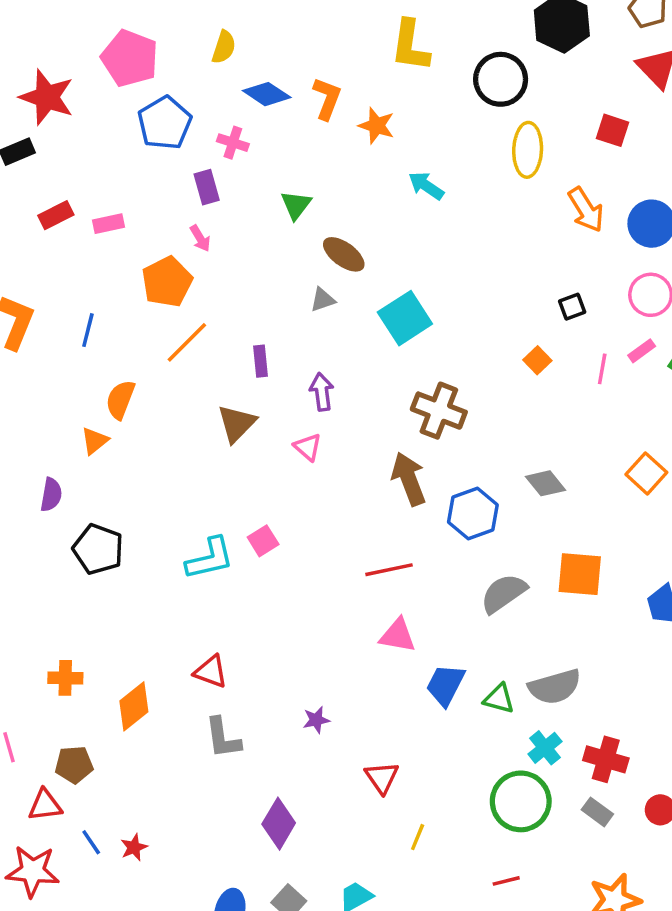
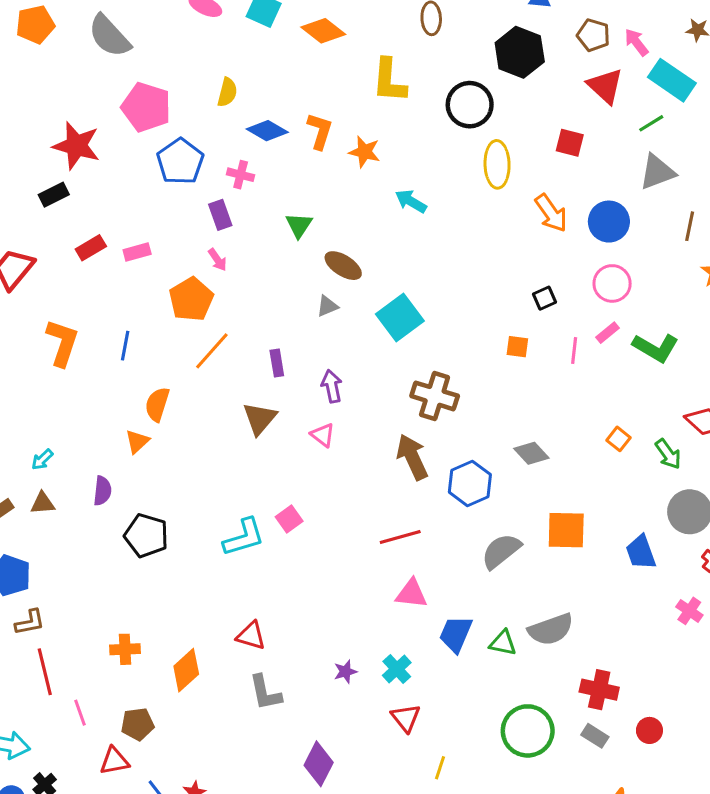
orange square: (537, 360) -> (517, 347), turned -35
orange square: (646, 473) -> (618, 439), size x0.7
cyan cross: (545, 748) -> (397, 669), moved

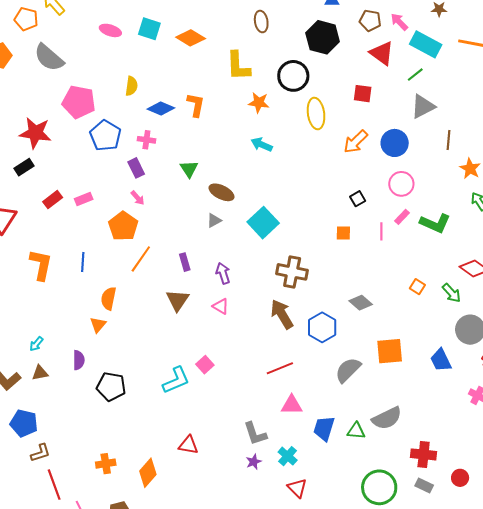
orange star: (364, 152) -> (259, 103), moved
orange arrow: (551, 213) -> (356, 142), turned 88
gray L-shape: (265, 693) -> (255, 434), moved

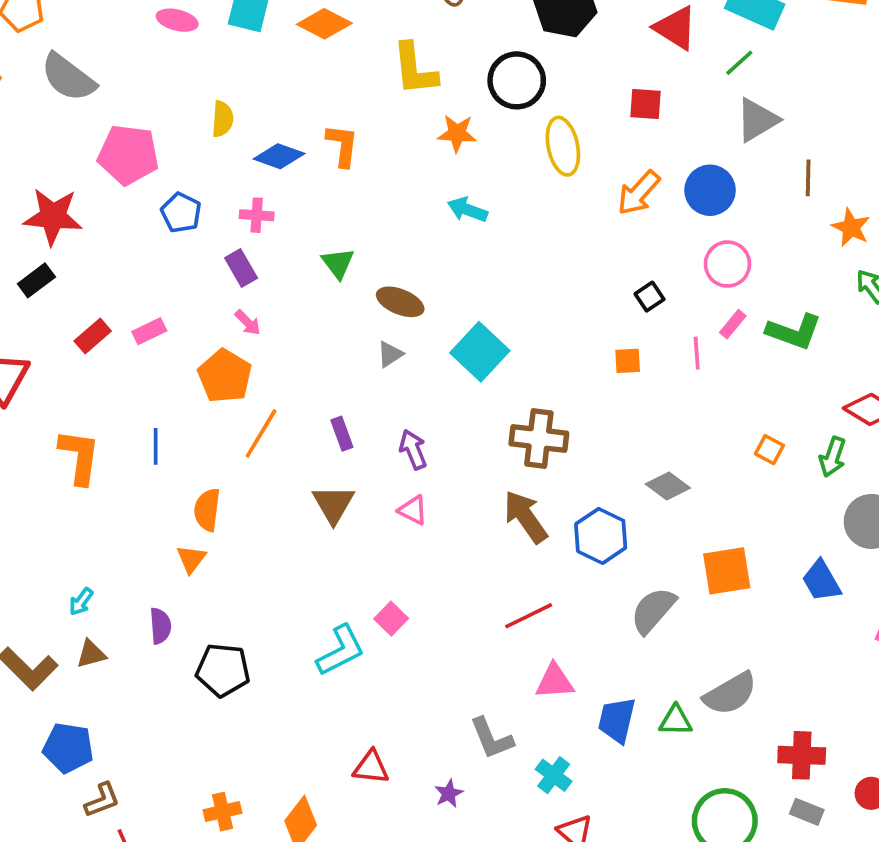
blue pentagon: (105, 136) -> (181, 213), size x0.7
green arrow: (451, 293) -> (833, 457), turned 65
purple star: (254, 462) -> (449, 794), moved

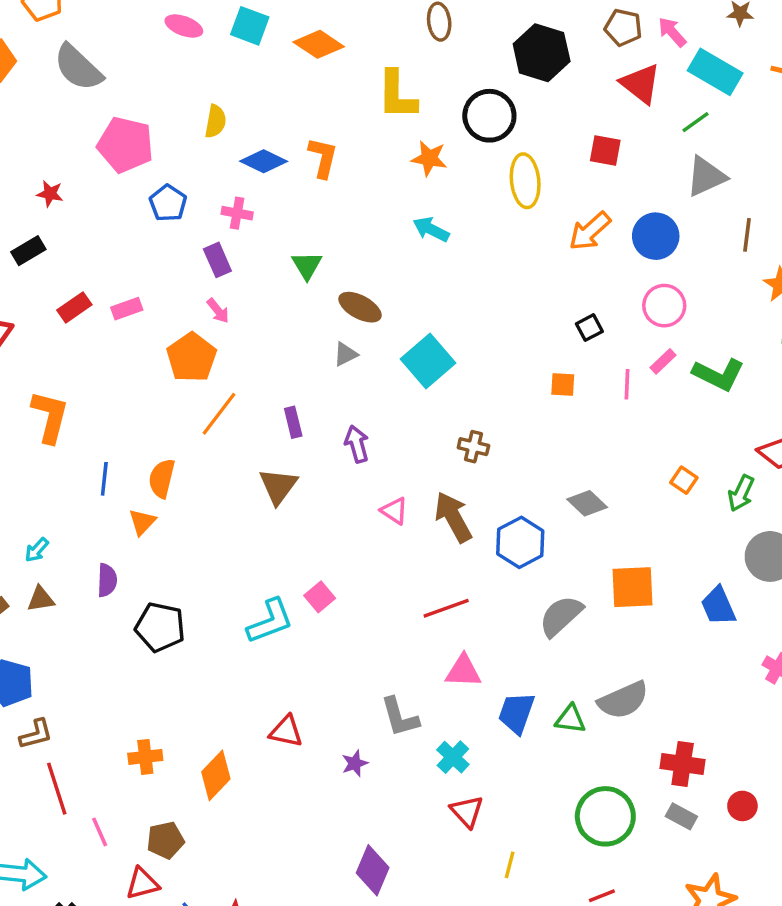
red star: (53, 217) -> (50, 194), size x0.5
brown cross: (539, 439) -> (473, 447), size x0.6
blue line: (156, 446) -> (104, 479), moved
pink triangle: (413, 510) -> (394, 511), moved

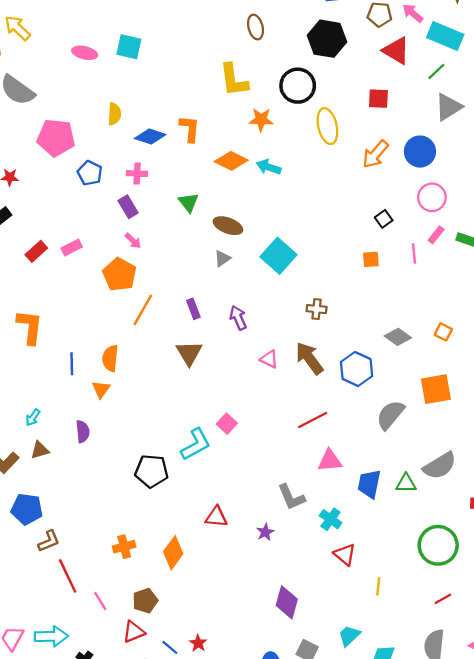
orange diamond: (319, 44) -> (231, 161), moved
orange square: (684, 480) -> (443, 332), moved
black pentagon: (160, 627) -> (152, 471), moved

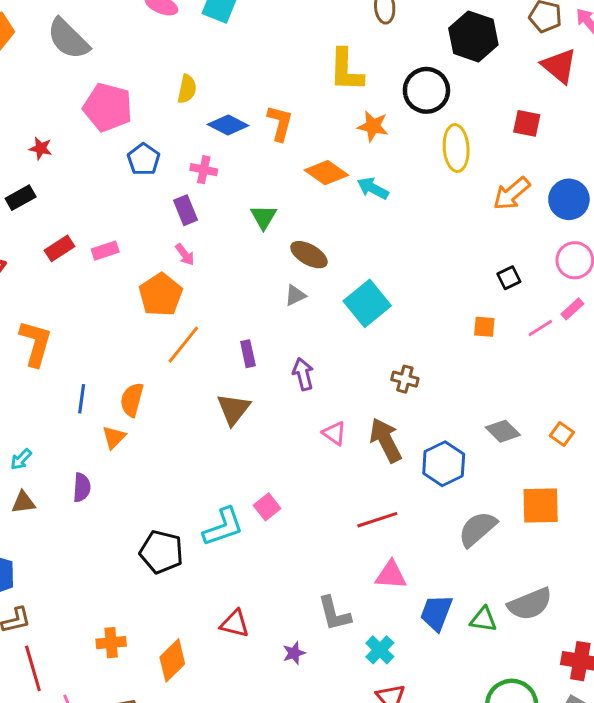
pink line: (414, 253) -> (540, 328), turned 54

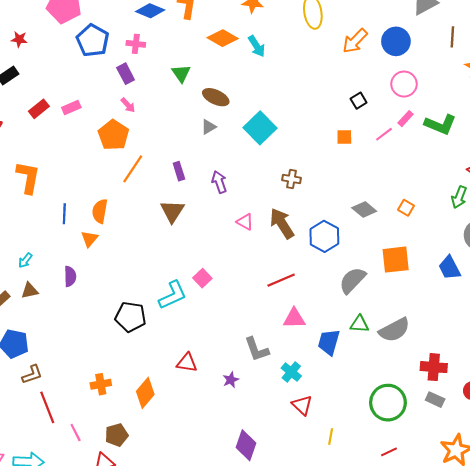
blue pentagon: (144, 159) -> (93, 40), size x1.4
cyan arrow: (373, 188) -> (257, 46), turned -145
green triangle: (483, 619) -> (360, 324), moved

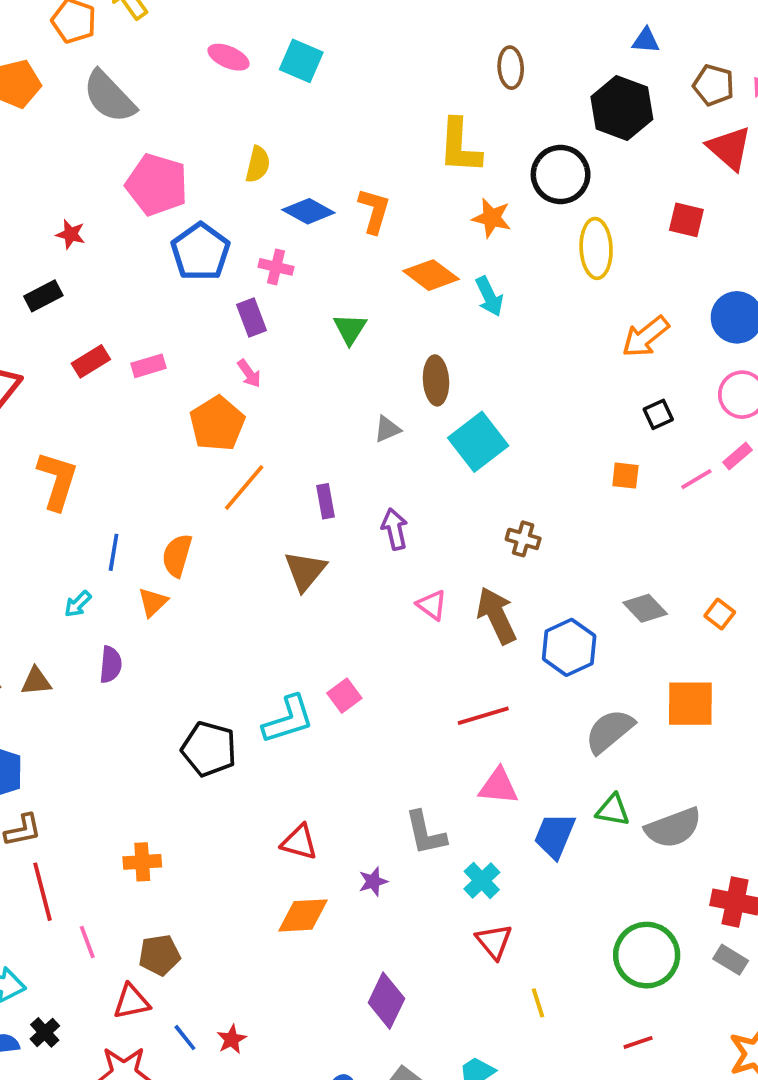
orange arrow: (355, 41) -> (645, 337), moved
brown ellipse: (216, 97) -> (436, 380), moved, turned 55
cyan arrow: (25, 260) -> (78, 604), moved
orange diamond: (145, 393) -> (303, 915), moved, turned 40
yellow line: (331, 436) -> (538, 1003), turned -35

